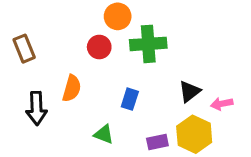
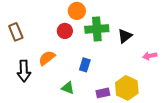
orange semicircle: (72, 88) -> (47, 58), turned -144
black triangle: (190, 91) -> (125, 36), moved
pink arrow: (222, 104) -> (150, 56), moved

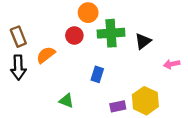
orange semicircle: (47, 58) -> (46, 55), moved
black arrow: (24, 71) -> (18, 68), moved
green triangle: (68, 88) -> (66, 101), moved

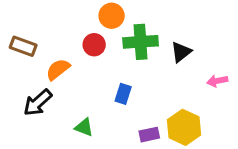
brown rectangle: (18, 37) -> (23, 46), turned -48
black arrow: (18, 68) -> (38, 103), moved, turned 50

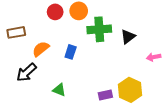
red circle: (94, 45) -> (55, 12), moved
brown rectangle: (23, 46) -> (16, 32), turned -30
blue rectangle: (123, 94) -> (71, 52), moved

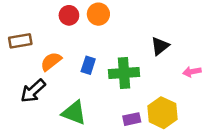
green cross: (99, 29) -> (124, 73), moved
green triangle: (59, 90) -> (74, 113), size x1.5

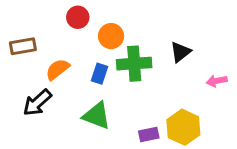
orange circle: (98, 14) -> (111, 36), moved
green cross: (124, 73) -> (134, 64), moved
green triangle: (74, 113) -> (97, 116), moved

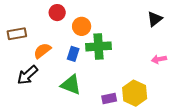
black triangle: (180, 52) -> (155, 19), moved

